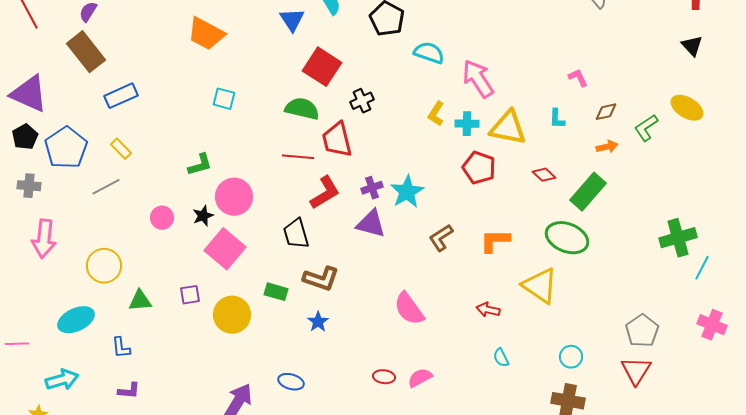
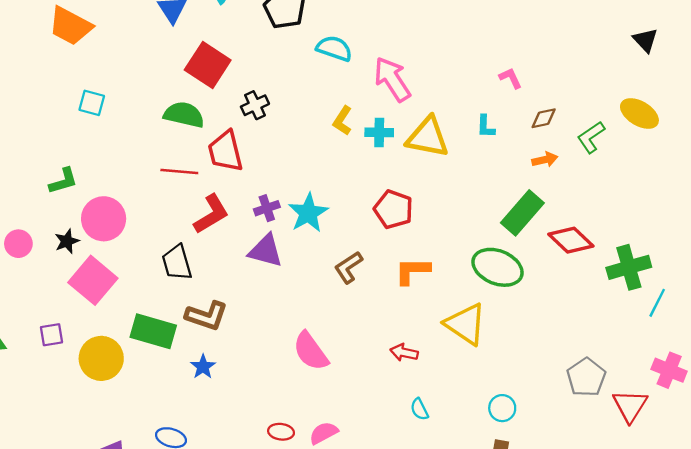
red pentagon: (479, 168) -> (393, 209), moved
red diamond: (544, 175) -> (571, 240), moved, size x1.6
green rectangle: (276, 292) -> (153, 331), size x1.6
red triangle: (636, 371) -> (630, 406), moved

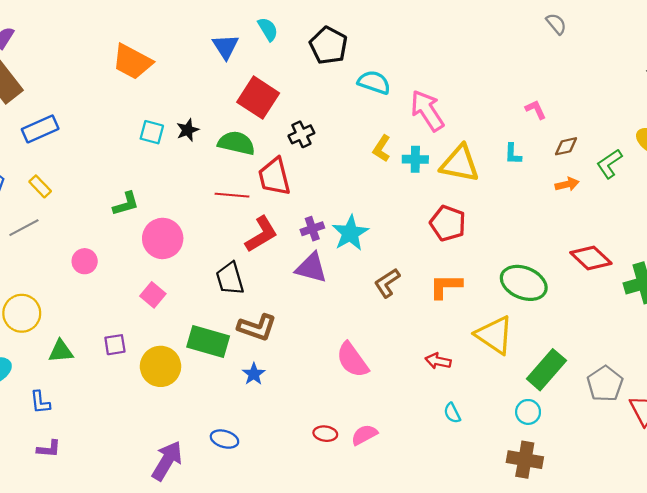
red pentagon: (393, 209) -> (448, 223), moved
green rectangle: (522, 213) -> (546, 370), moved
black star: (67, 241) -> (188, 130), moved
pink square: (93, 280) -> (153, 295), size x0.6

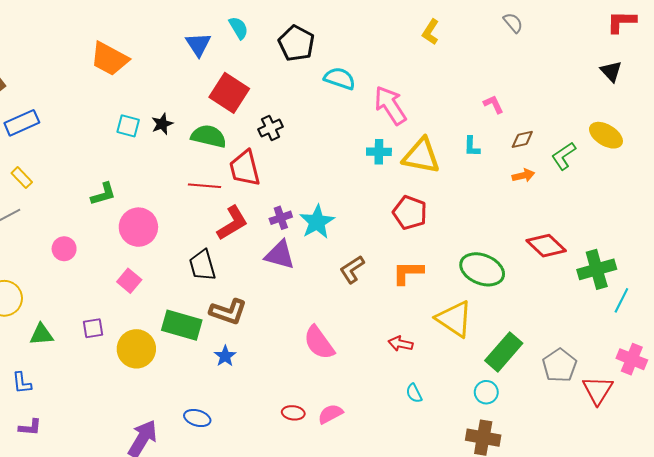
yellow L-shape: (382, 148) -> (431, 32), moved

